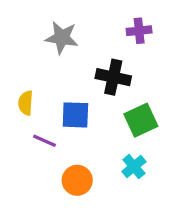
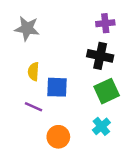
gray star: (62, 38) -> (27, 28), moved
black cross: (113, 77) -> (100, 56), moved
yellow semicircle: (26, 103) -> (34, 72), moved

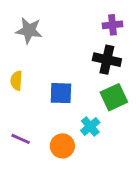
yellow semicircle: (34, 72) -> (16, 81), moved
purple line: (34, 107) -> (21, 139), moved
cyan cross: (101, 126) -> (90, 126), moved

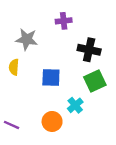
purple cross: (112, 25) -> (64, 21), moved
gray star: (29, 30) -> (27, 39), moved
purple line: (21, 139) -> (12, 125), moved

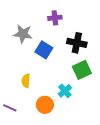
yellow semicircle: (14, 67) -> (26, 81), moved
blue square: (51, 78) -> (44, 50), moved, turned 30

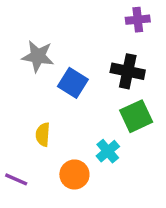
purple cross: (55, 18) -> (138, 20), moved

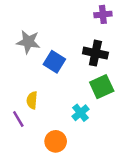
orange circle: (74, 174) -> (56, 141), moved
purple line: (16, 179) -> (18, 119), moved, turned 35

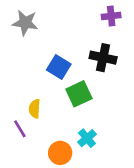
gray star: (28, 42) -> (25, 23), moved
green square: (102, 87) -> (79, 94), moved
cyan cross: (80, 113) -> (87, 138), moved

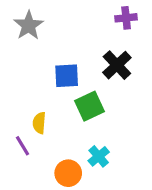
gray star: (25, 23) -> (29, 25), turned 30
black cross: (103, 58) -> (117, 65), turned 35
blue square: (59, 67) -> (67, 76), turned -35

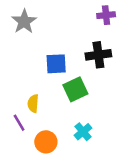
black cross: (117, 65) -> (98, 55), turned 35
orange circle: (68, 173) -> (46, 142), moved

